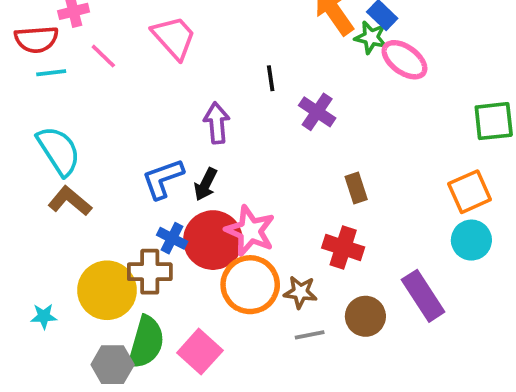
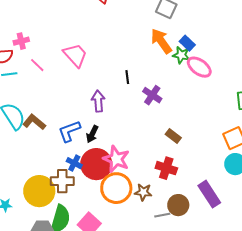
brown rectangle: (356, 188) -> (173, 136), turned -35
brown L-shape: (70, 201) -> (34, 122), moved
gray line: (310, 335) -> (162, 215), moved

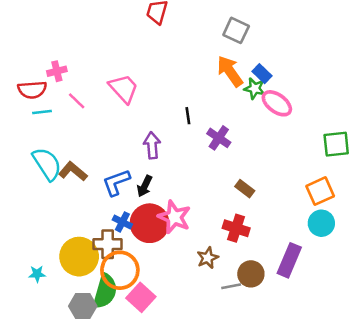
orange circle: (116, 188) -> (120, 270), moved
brown star: (143, 192) -> (208, 258), turned -30
purple rectangle: (209, 194) -> (289, 260), turned 56

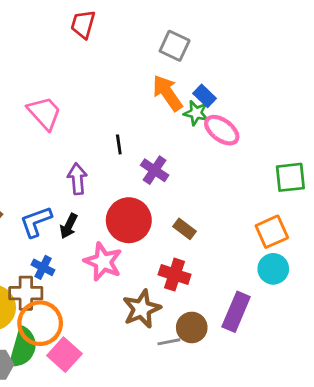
red circle: (150, 223) -> (129, 220), moved
brown star: (208, 258) -> (142, 309), size x1.5

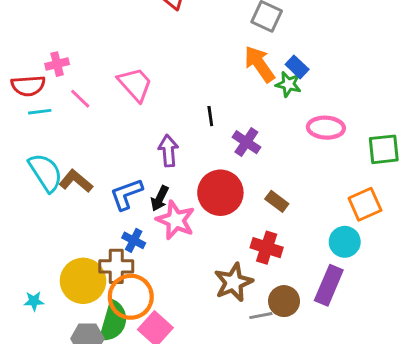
pink ellipse: (222, 130) -> (326, 128), moved, turned -33
pink star: (103, 262) -> (176, 220), moved
cyan circle: (273, 269) -> (345, 242), moved

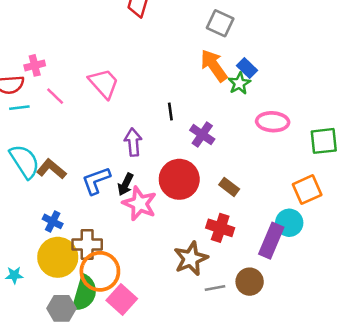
green star: (288, 84) -> (239, 83), turned 30
blue cross: (134, 240) -> (53, 221), moved
purple rectangle: (329, 285) -> (271, 241), moved
brown circle: (284, 301) -> (250, 282), moved

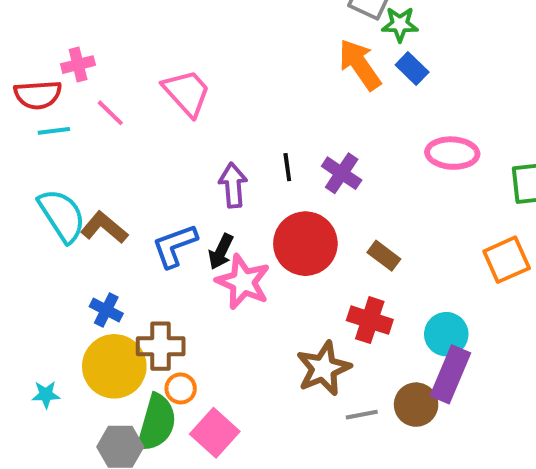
green star: (239, 83) -> (400, 24), moved, turned 30
black line: (170, 112) -> (287, 167), moved
cyan circle: (289, 223) -> (446, 334), moved
purple rectangle: (271, 241) -> (450, 374), moved
orange circle: (100, 271) -> (181, 388), size x0.5

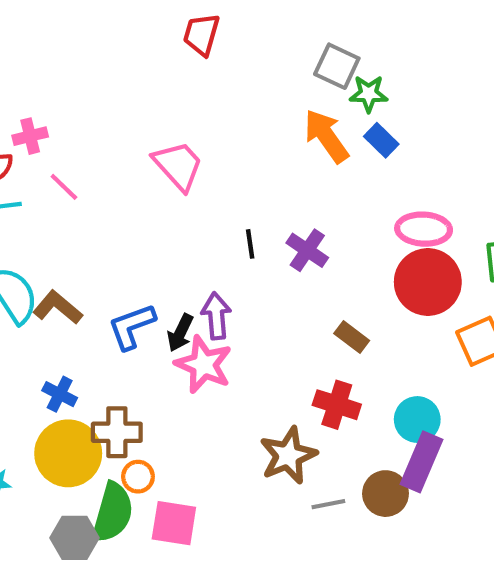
pink trapezoid: (187, 93) -> (178, 166), moved
purple arrow: (233, 185) -> (216, 316), moved
red circle: (305, 244) -> (428, 282), moved
pink square: (215, 433) -> (174, 523), turned -33

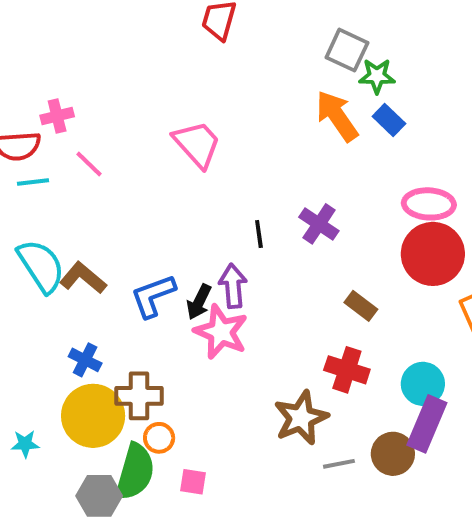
black line: (250, 244) -> (259, 234), moved
pink square: (174, 523) -> (193, 482), size x0.6

